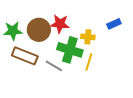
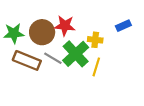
green cross: (70, 50) -> (76, 54), turned 30
gray line: (54, 66) -> (53, 58), moved

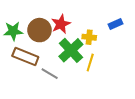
red star: (65, 26) -> (61, 24), turned -30
gray line: (53, 58) -> (50, 74), moved

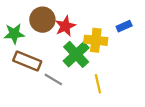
brown circle: (40, 30) -> (42, 20), moved
yellow cross: (89, 37) -> (96, 40), size x1.5
yellow line: (90, 63) -> (98, 84), moved, turned -30

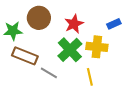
red star: (65, 26) -> (74, 24), moved
yellow cross: (96, 40) -> (97, 47), moved

